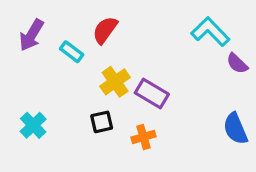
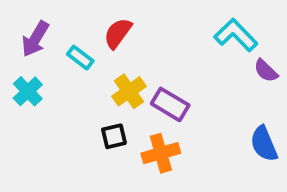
cyan cross: (33, 125) -> (28, 91), moved
orange cross: (143, 137) -> (161, 153), size x1.4

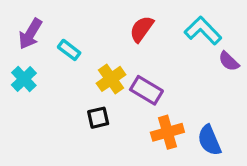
red semicircle: (118, 33) -> (142, 29), moved
blue semicircle: (264, 144) -> (209, 140), moved
orange cross: (161, 153) -> (167, 132), moved

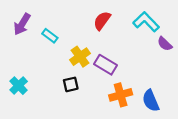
cyan cross: (24, 79) -> (19, 86), moved

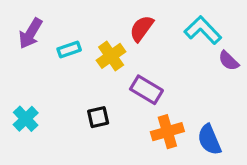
cyan rectangle: (50, 36) -> (69, 49), turned -56
yellow cross: (80, 57) -> (111, 56), moved

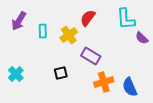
cyan L-shape: (203, 30) -> (126, 19), turned -140
cyan rectangle: (69, 49) -> (43, 31), turned -72

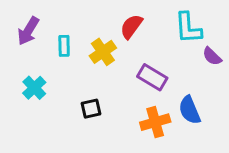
purple rectangle: (91, 56) -> (152, 77), moved
cyan cross: (16, 74) -> (34, 88), moved
blue semicircle: (130, 87) -> (190, 110), moved

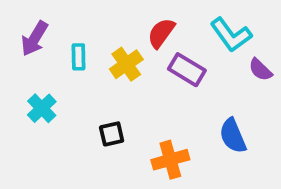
cyan L-shape: (188, 28) -> (231, 35), turned -32
purple rectangle: (152, 77) -> (187, 70), moved
orange cross: (155, 122) -> (170, 160), moved

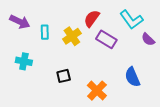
purple arrow: (34, 39) -> (20, 22), turned -96
cyan cross: (42, 108) -> (24, 61), turned -35
orange cross: (170, 160) -> (97, 91), turned -30

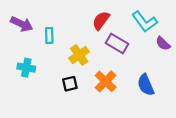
yellow cross: (72, 36) -> (79, 55), moved
orange cross: (97, 91) -> (106, 81), moved

